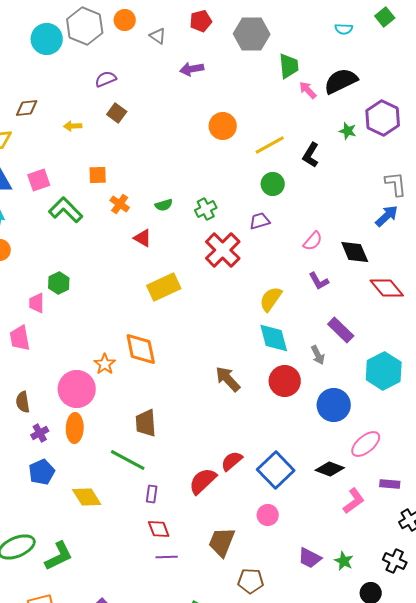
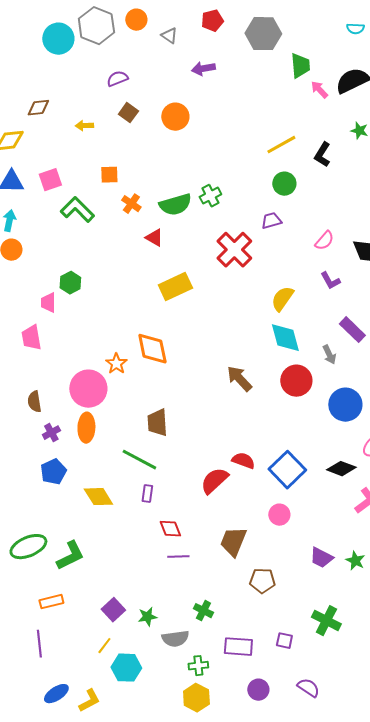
orange circle: (223, 126) -> (175, 117), moved
green semicircle: (164, 205) -> (175, 205), size x1.8
green cross: (206, 209) -> (210, 196), moved
red semicircle: (232, 461) -> (243, 461), turned 60
purple rectangle: (152, 494) -> (147, 494), moved

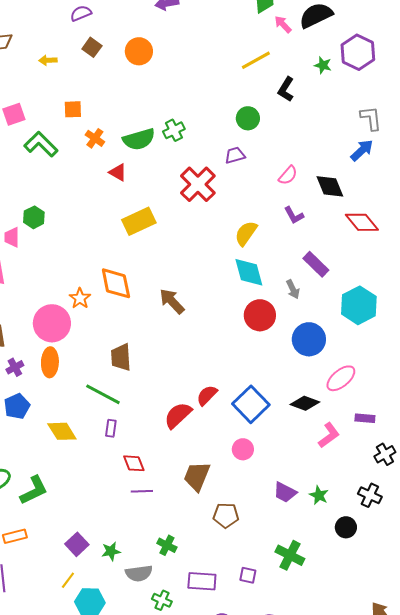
yellow line: (281, 145) -> (256, 60), moved
brown arrow: (239, 379) -> (172, 301), moved
red semicircle: (243, 461) -> (207, 395), turned -65
green cross: (198, 666) -> (162, 600), turned 30

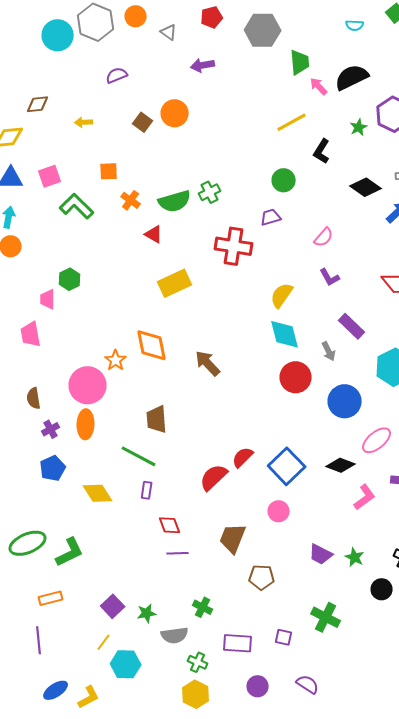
brown square: (92, 47) -> (143, 122), moved
green star: (323, 65) -> (359, 127), turned 30
red cross: (198, 184) -> (234, 246), turned -36
black diamond: (330, 186) -> (366, 187), moved, turned -32

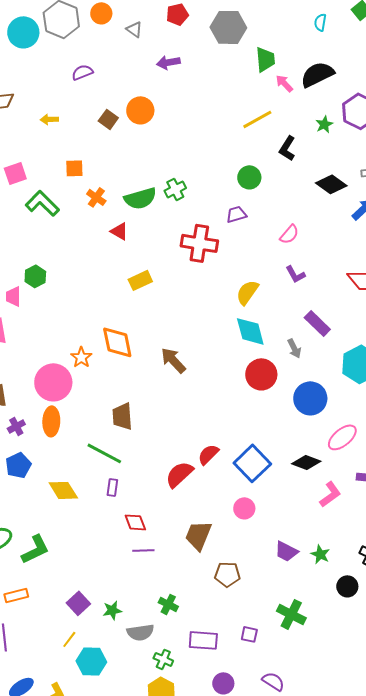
cyan semicircle: (355, 25) -> (320, 22), turned 96
yellow rectangle: (175, 283) -> (140, 280), size x0.7

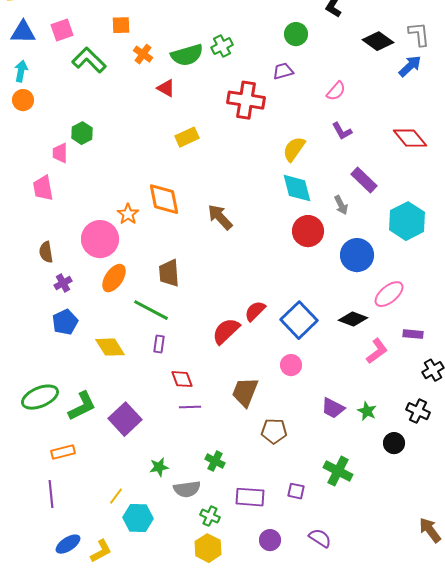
orange ellipse: (51, 421) -> (114, 278), moved, turned 32
purple square: (78, 603) -> (125, 419), moved, size x1.4

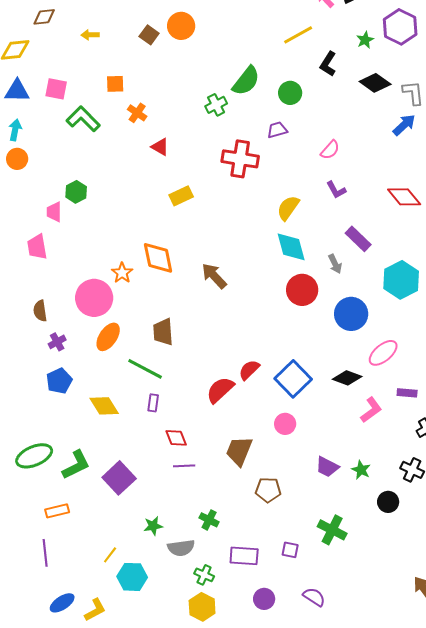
pink square: (62, 30) -> (56, 89), turned 30
black diamond: (378, 41) -> (375, 83), moved
green semicircle: (187, 55) -> (246, 81), moved, turned -36

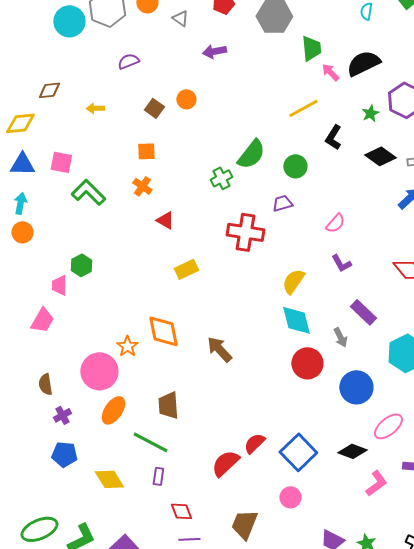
orange circle: (181, 26) -> (186, 99), size x0.7
orange square: (115, 84) -> (146, 151), moved
pink trapezoid: (37, 247) -> (42, 320), turned -140
blue pentagon: (59, 381) -> (64, 454), turned 30

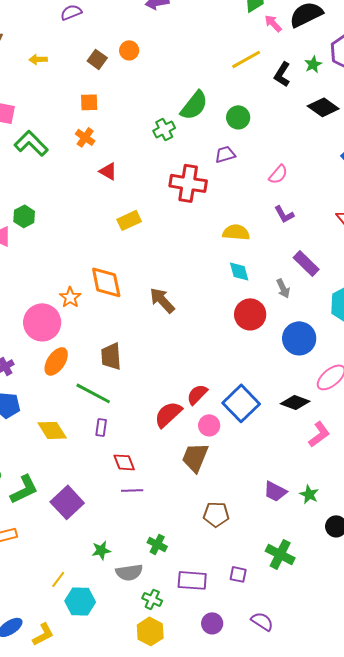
black L-shape: (333, 137) -> (282, 74), moved
yellow semicircle: (293, 281) -> (236, 232), turned 60
cyan diamond: (296, 320) -> (239, 271), size x0.7
pink circle: (290, 497) -> (209, 425), moved
brown trapezoid: (244, 524) -> (195, 457), moved

